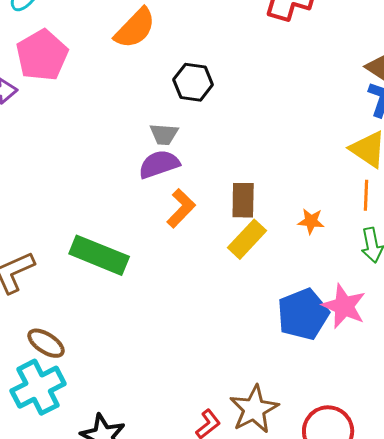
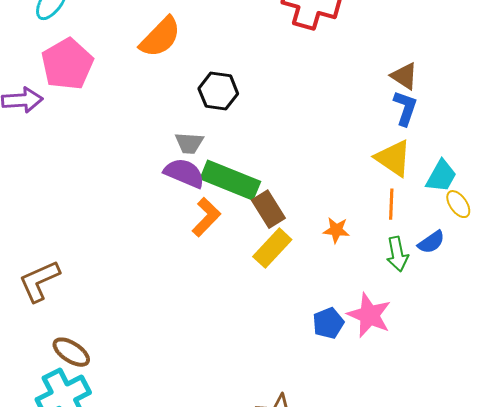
purple semicircle: (159, 164) -> (184, 173), turned 42
brown rectangle: (243, 200) -> (268, 209), turned -33
green rectangle: (99, 255) -> (230, 180), moved
blue pentagon: (303, 314) -> (328, 323), size x0.6

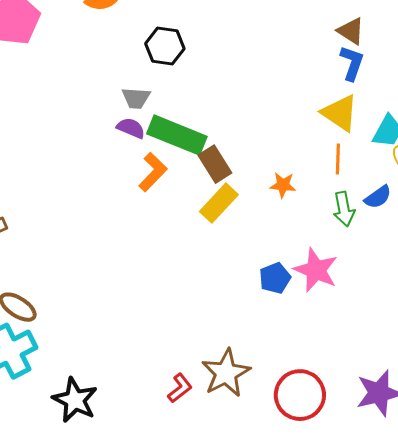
purple semicircle: (184, 173) -> (131, 128), size x0.7

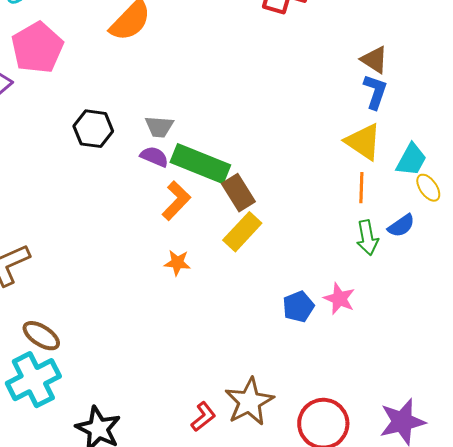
black hexagon: (165, 46) -> (93, 129), moved
orange star: (283, 185) -> (177, 263), moved
pink star: (316, 270) -> (339, 299), size x0.7

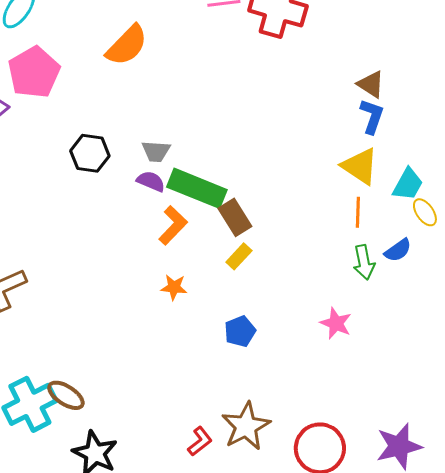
yellow rectangle: (242, 232) -> (239, 256), size x0.7
blue pentagon: (298, 307) -> (240, 331), moved
brown ellipse: (41, 336) -> (66, 395), moved

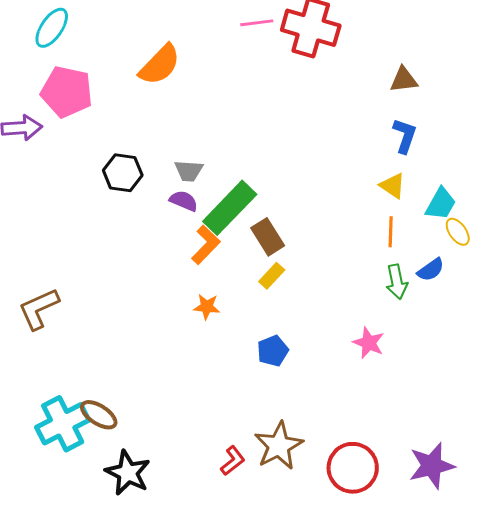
pink pentagon: (34, 72) -> (67, 92), turned -30
brown triangle: (371, 84) -> (404, 80), moved, turned -40
yellow triangle: (360, 166) -> (393, 186), size x0.7
green rectangle: (197, 188) -> (230, 208), turned -68

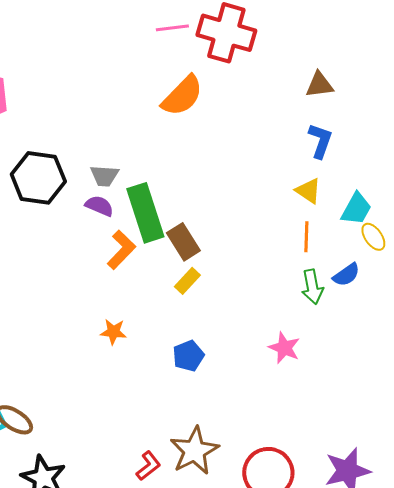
orange semicircle: (160, 65) -> (182, 96), moved
black hexagon: (123, 173) -> (38, 178), size x1.4
green rectangle: (230, 208) -> (145, 213), turned -62
orange star: (207, 307) -> (113, 332), moved

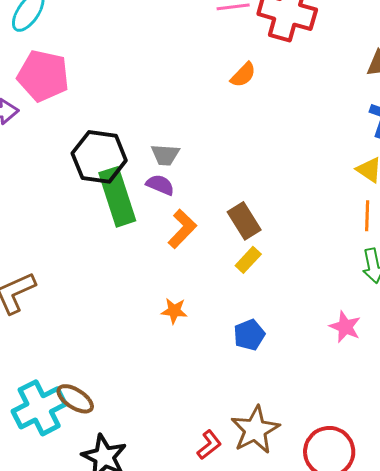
orange semicircle: (182, 96) -> (243, 75), size x0.6
green rectangle: (145, 213) -> (117, 197), moved

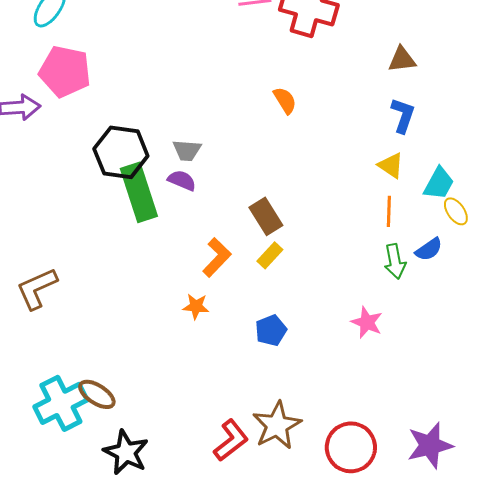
orange semicircle: (243, 75) -> (285, 100), moved, turned -76
orange L-shape: (182, 229) -> (217, 257), moved
red L-shape: (209, 445) -> (231, 440), size x1.4

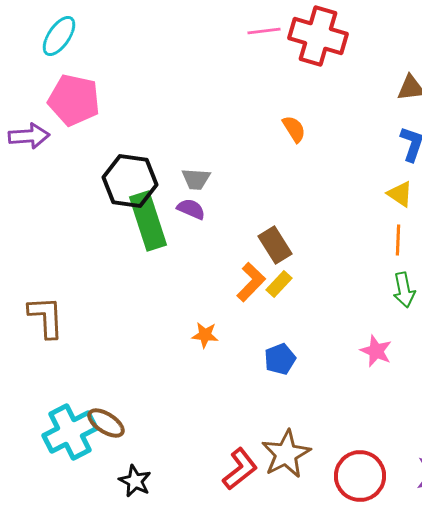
orange L-shape: (217, 257) -> (251, 282), moved
brown L-shape: (37, 288) -> (46, 317), turned 111
black star: (126, 452) -> (135, 481), size x0.7

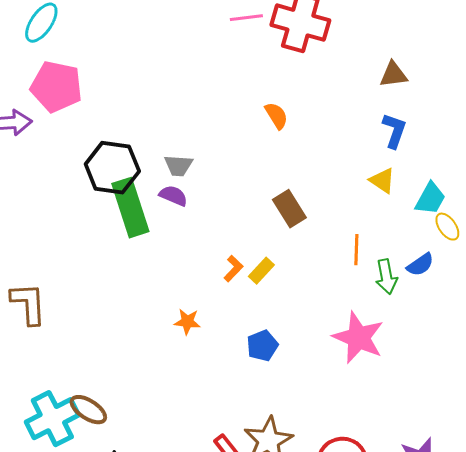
orange line: (398, 240) -> (356, 250), moved
brown rectangle: (275, 245) -> (289, 209), moved
orange L-shape: (251, 282) -> (233, 269), size x0.7
pink star: (376, 351) -> (358, 338), size x1.6

